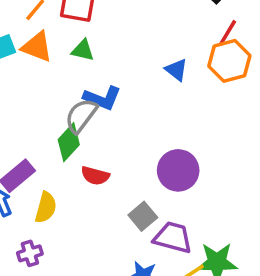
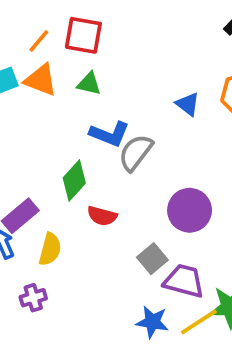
gray semicircle: (81, 116) -> (136, 153), moved

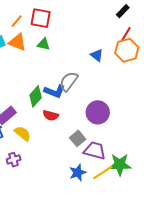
blue L-shape: (110, 134) -> (55, 91), moved
yellow semicircle: (50, 249) -> (23, 133), turned -66
blue star: (152, 322) -> (78, 173), turned -30

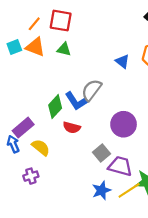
blue L-shape: (55, 91) -> (76, 101), turned 35

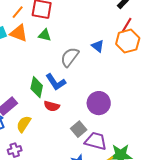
gray semicircle: (92, 90) -> (70, 57), moved
green diamond: (55, 107) -> (37, 87), turned -30
yellow semicircle: (41, 147) -> (24, 124), turned -96

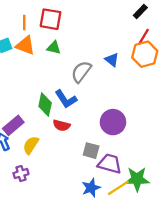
orange line: (18, 12) -> (24, 22), turned -40
gray square: (79, 129) -> (91, 151), turned -35

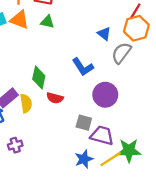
gray semicircle: (81, 72) -> (121, 53), moved
blue L-shape: (66, 99) -> (83, 67), moved
yellow semicircle: (31, 145) -> (26, 103), moved, turned 138

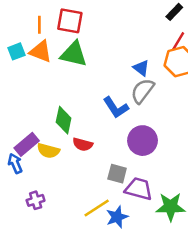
green triangle: (47, 22) -> (74, 54), size x1.6
gray semicircle: (121, 53) -> (142, 91), moved
yellow semicircle: (26, 103) -> (48, 151), turned 114
yellow line: (111, 159) -> (97, 208), moved

